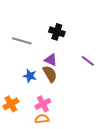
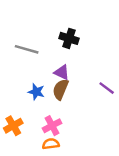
purple line: (88, 61) -> (107, 88), moved
brown semicircle: (50, 74) -> (61, 89), turned -126

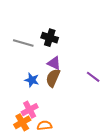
black cross: (69, 38) -> (50, 38), moved
orange cross: (13, 126) -> (22, 122), moved
pink cross: (52, 126) -> (30, 110), moved

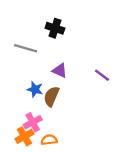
black cross: (50, 38) -> (55, 28), moved
purple line: (93, 77) -> (102, 75), moved
brown semicircle: (53, 78) -> (51, 96), moved

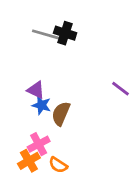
gray line: (26, 48) -> (46, 34), moved
purple triangle: (60, 71) -> (36, 90), moved
orange semicircle: (49, 140) -> (58, 165), turned -140

